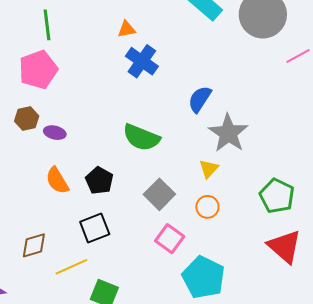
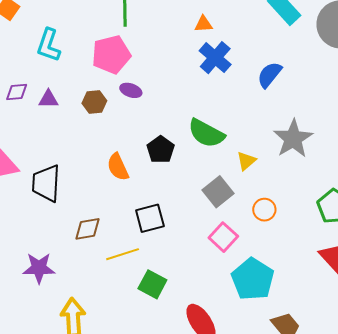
blue semicircle: (200, 99) -> (270, 75), moved
purple ellipse: (55, 133) -> (131, 90), moved
yellow triangle: (209, 169) -> (246, 161), moved
black pentagon: (99, 181) -> (161, 150), moved

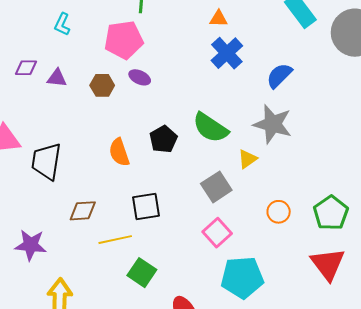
cyan L-shape: (49, 45) -> (62, 24), size x0.7
gray star: (293, 139) -> (273, 124), moved, turned -30
orange circle: (264, 210) -> (279, 212), moved
cyan pentagon: (253, 279) -> (242, 277), turned 30

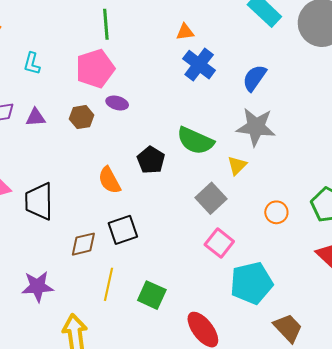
black square: (146, 207) -> (123, 230), moved
yellow line: (115, 240) -> (109, 284), moved, turned -56

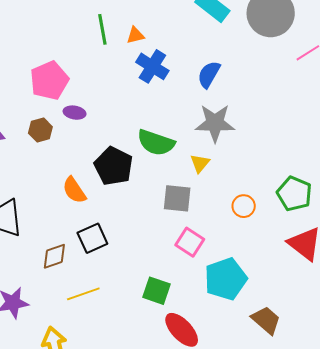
green line: (106, 24) -> (102, 29), moved
black pentagon: (151, 160) -> (114, 166), size x1.4
gray square: (211, 198) -> (177, 198), turned -36
yellow line: (109, 284) -> (83, 294), turned 64
green square: (152, 295) -> (157, 291), moved

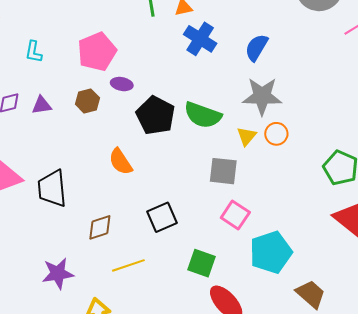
black pentagon: (114, 166) -> (156, 115), moved
orange circle: (244, 206) -> (276, 134), moved
black square: (92, 238) -> (162, 217), moved

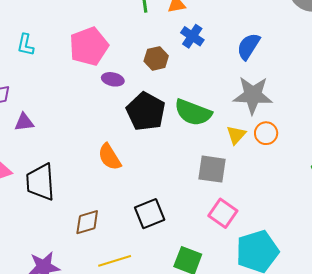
blue cross: (200, 39) -> (192, 36), size x0.7
brown hexagon: (87, 101) -> (156, 58), moved
purple triangle: (42, 105) -> (24, 122), moved

